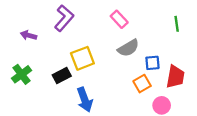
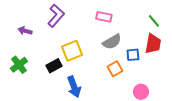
pink rectangle: (119, 19) -> (104, 17), turned -35
green line: (177, 24) -> (154, 21), turned -32
red trapezoid: (175, 77) -> (153, 44), moved
orange square: (142, 84) -> (115, 69), moved

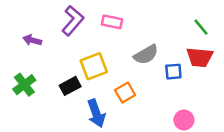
pink rectangle: (104, 17) -> (112, 22), moved
red trapezoid: (153, 44) -> (200, 57), turned 85
orange square: (115, 69) -> (125, 92), moved

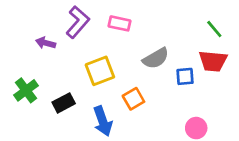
purple arrow: (32, 40) -> (46, 43), moved
black rectangle: (70, 86) -> (64, 103), moved

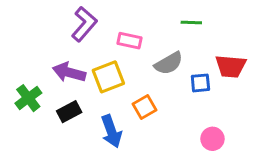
pink rectangle: (119, 23) -> (129, 41), moved
green line: (214, 29) -> (191, 23), moved, turned -48
purple arrow: (46, 43) -> (69, 72), moved, size x1.5

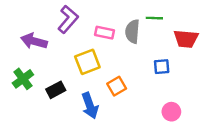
gray semicircle: (169, 63) -> (132, 31), moved, turned 125
red trapezoid: (231, 66) -> (186, 39), moved
purple arrow: (69, 72) -> (34, 41), moved

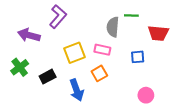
pink rectangle: (104, 33) -> (102, 50), moved

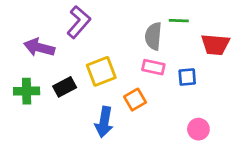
pink rectangle: (102, 50) -> (153, 67), moved
green cross: (20, 67) -> (27, 91), turned 36
black rectangle: (48, 77) -> (65, 87), moved
blue arrow: (77, 90) -> (104, 122), turned 30

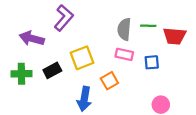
green line: (179, 21) -> (148, 26), moved

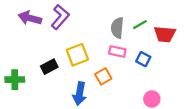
green line: (148, 26) -> (140, 25), turned -32
purple arrow: (32, 38) -> (30, 18), moved
blue square: (152, 62) -> (143, 59), turned 32
green cross: (21, 74) -> (15, 80), moved

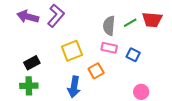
red trapezoid: (165, 34) -> (152, 20), moved
black rectangle: (49, 67) -> (32, 63), moved
green cross: (15, 80) -> (29, 86), moved

